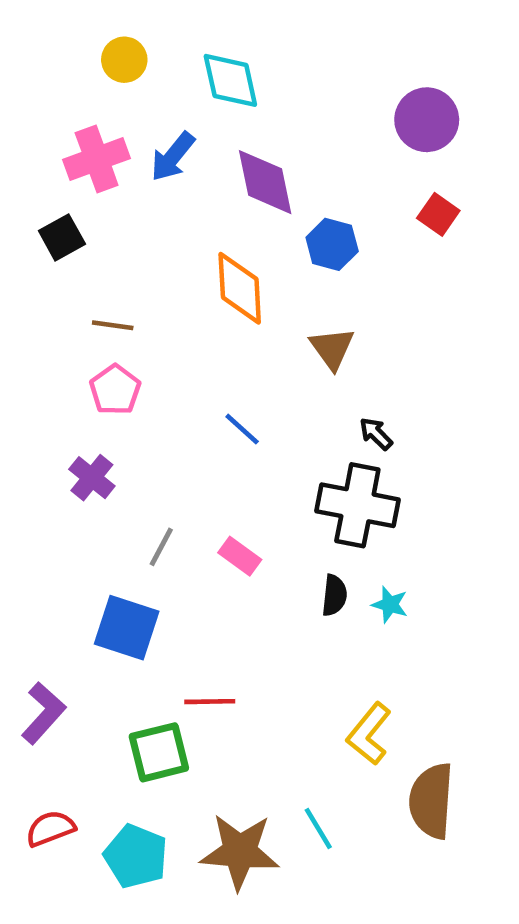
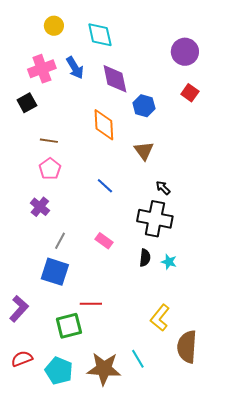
blue arrow: (173, 157) -> (75, 68), turned -70
gray line: (161, 547) -> (60, 241), moved

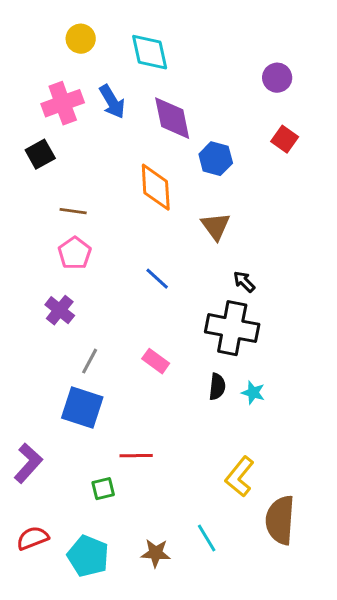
purple circle: (185, 52) -> (277, 78), size x0.7
green square: (69, 326) -> (103, 489), size x0.6
brown star: (104, 369) -> (156, 553), size x0.6

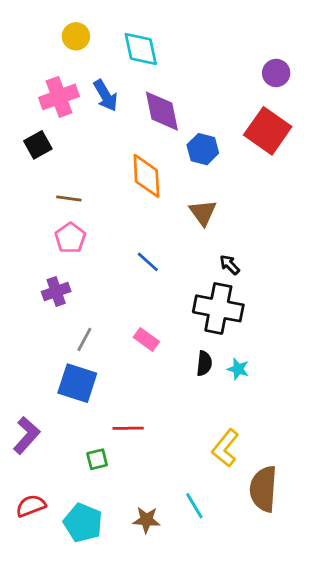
purple circle: (277, 78) -> (276, 73), moved
red square: (285, 139) -> (268, 131), size x1.8
purple cross: (60, 310) -> (56, 292), turned 32

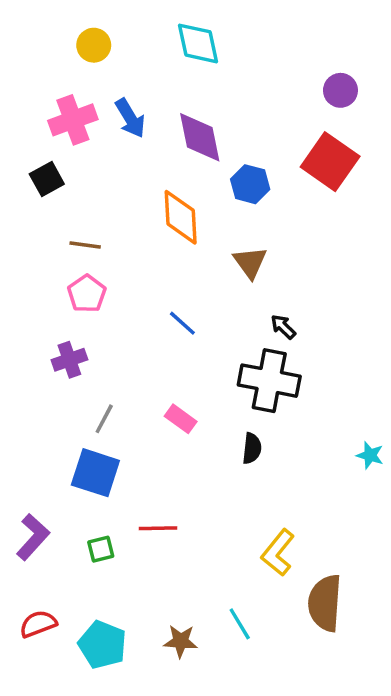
cyan diamond: (141, 49) -> (198, 43), moved
cyan star: (238, 369) -> (370, 455), moved
green square: (97, 459) -> (101, 549), moved

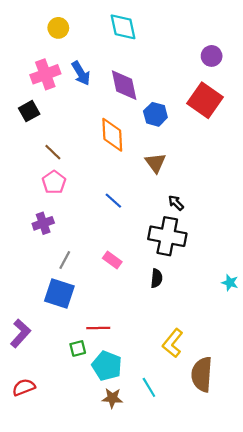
brown line: (85, 245) -> (53, 152), turned 36
green square: (101, 549) -> (78, 348), moved
cyan pentagon: (102, 645) -> (107, 366), moved

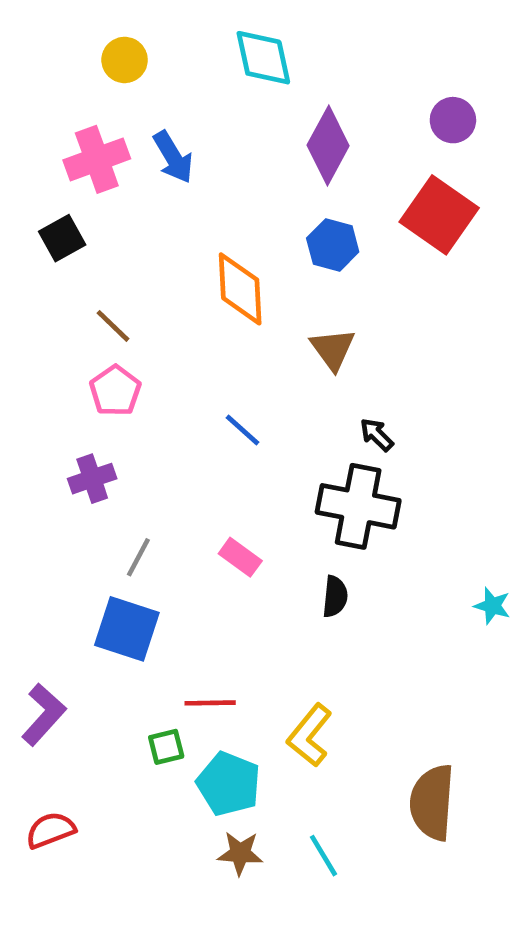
purple diamond: (124, 85) -> (328, 146), moved, turned 40
yellow L-shape: (173, 343) -> (310, 735), moved
cyan line: (149, 387) -> (323, 856), moved

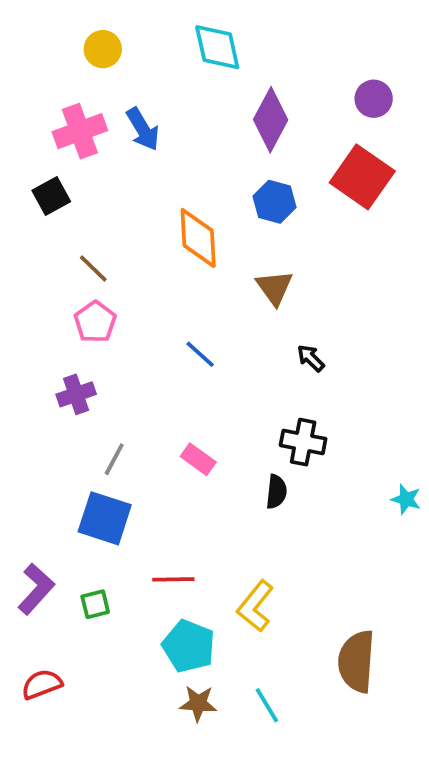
black cross: (358, 506) -> (303, 442), moved, size x0.7
green square: (166, 747) -> (95, 604), moved

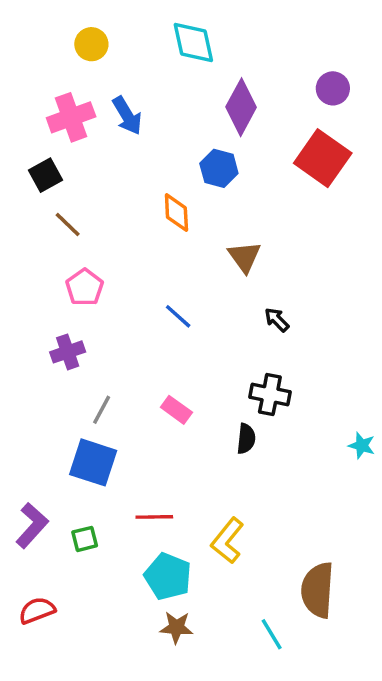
blue hexagon: (274, 202) -> (219, 168), moved
orange diamond: (198, 238) -> (176, 213), size x0.7
brown line: (93, 268) -> (68, 224), moved
cyan line: (267, 705) -> (272, 634), moved

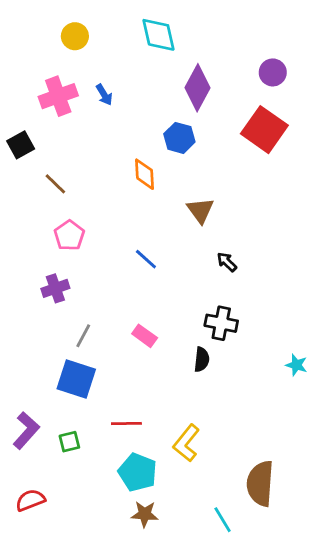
blue arrow: (127, 116) -> (104, 95), size x0.7
black square: (46, 175) -> (21, 145), moved

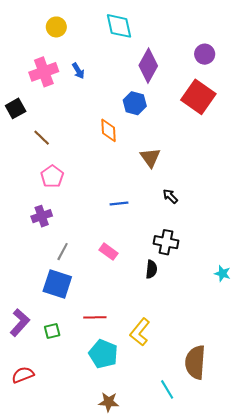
blue line: (146, 259) -> (119, 204), moved, turned -48
brown star: (145, 514) -> (109, 402), moved

